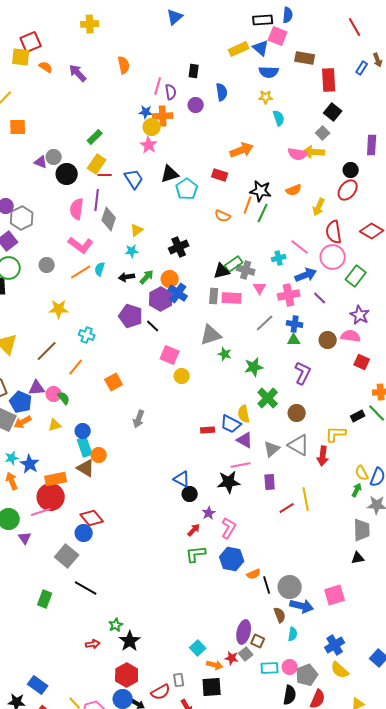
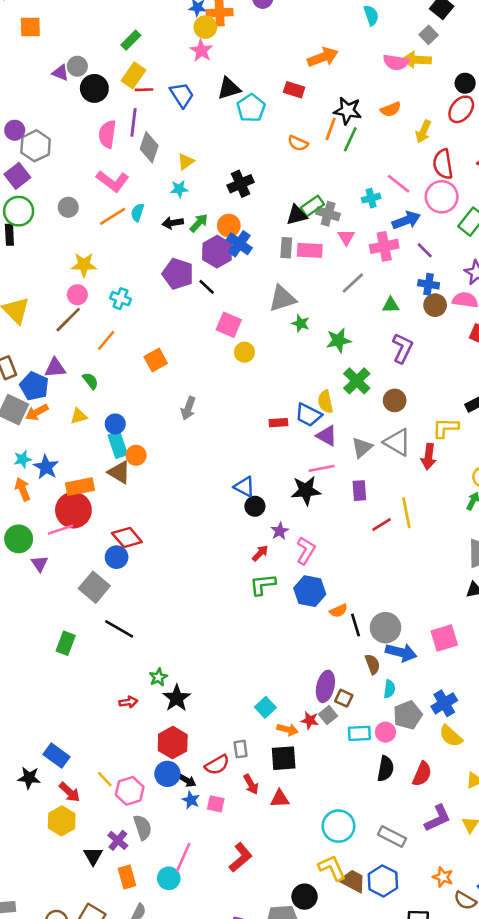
blue cross: (295, 324) -> (429, 284), moved
pink circle: (54, 394) -> (77, 295), moved
gray pentagon: (307, 675) -> (408, 715), moved

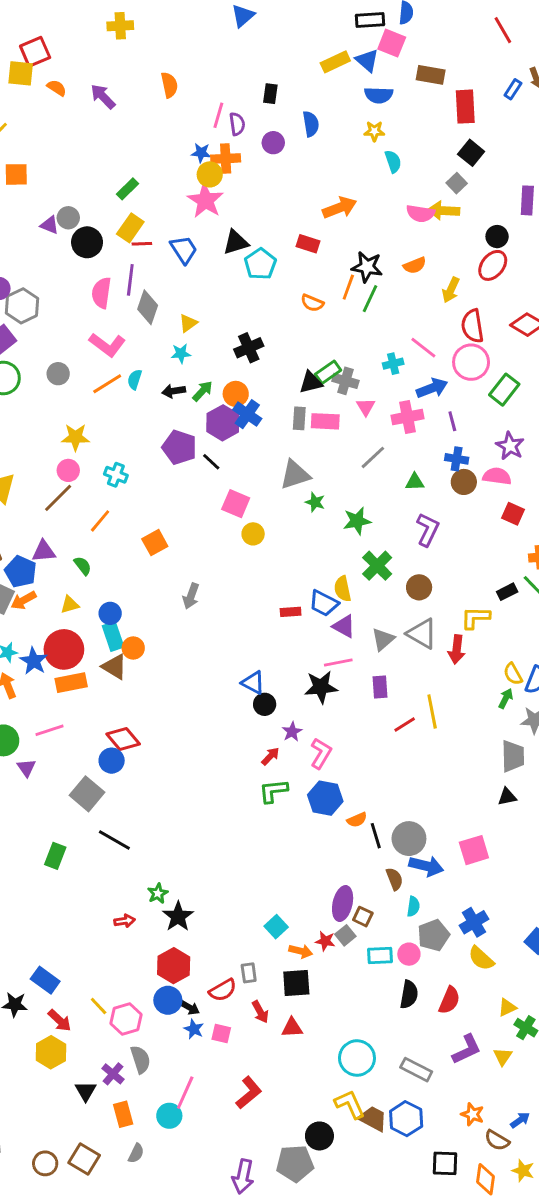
pink star: (201, 51) -> (205, 200), size x1.4
purple line: (425, 250) -> (452, 421), turned 30
red circle: (73, 510) -> (64, 649), moved

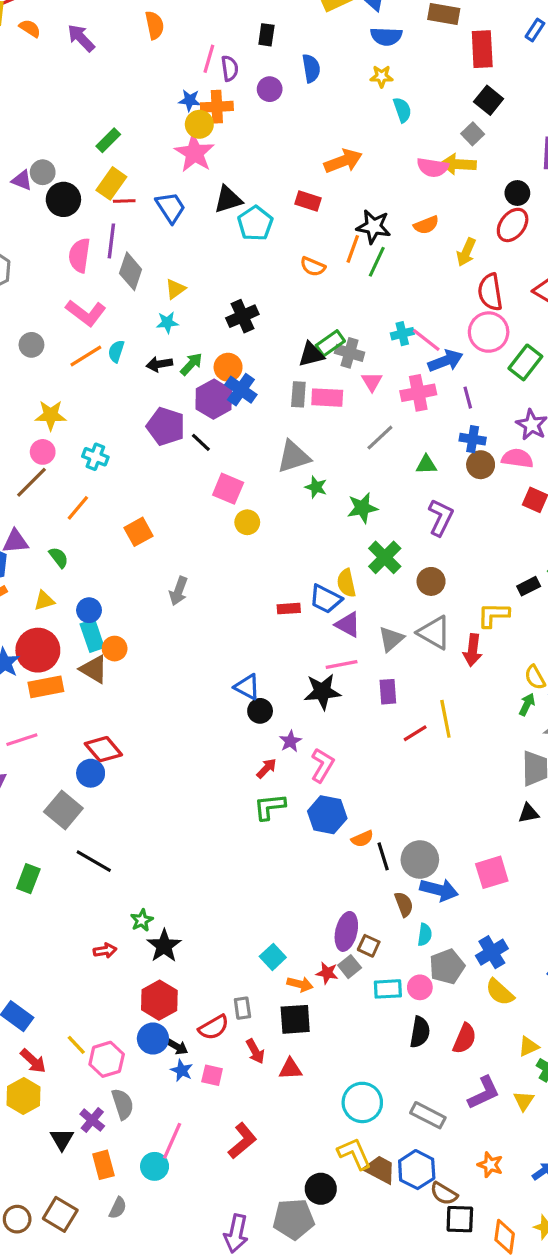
pink line: (423, 348) -> (426, 340), moved
brown semicircle: (497, 1140) -> (444, 1194), moved

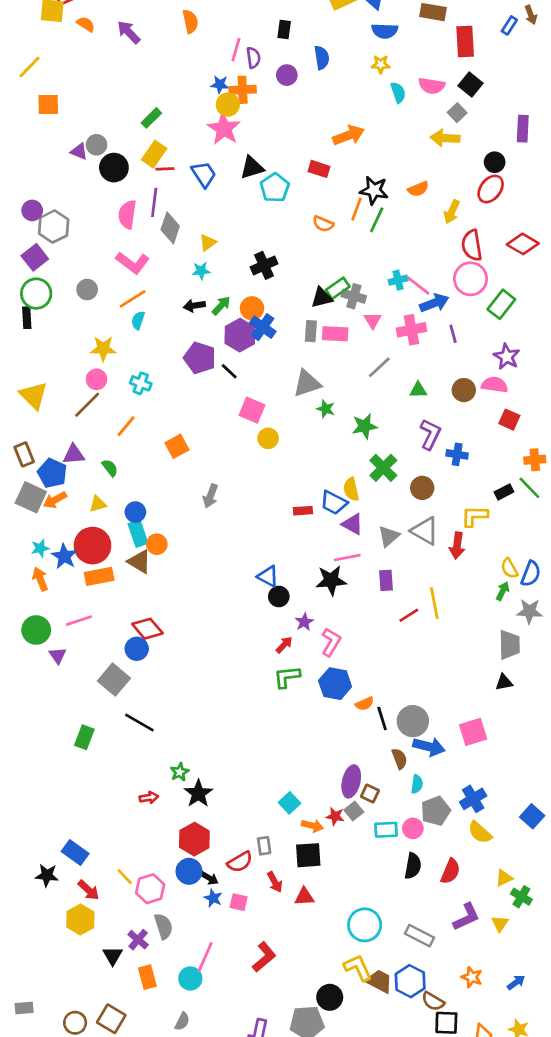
pink semicircle: (433, 167) -> (432, 86), moved
cyan semicircle: (116, 351) -> (138, 320), moved
blue cross: (473, 439) -> (457, 454), moved
gray semicircle: (118, 1208) -> (182, 1021), moved

